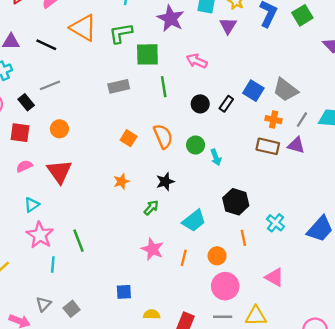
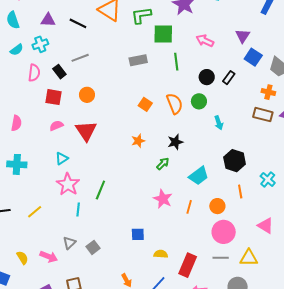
purple triangle: (228, 26) -> (243, 36), moved
blue square: (253, 91) -> (253, 57), moved
green circle: (196, 145) -> (199, 101), moved
green line: (78, 241) -> (100, 190), turned 42

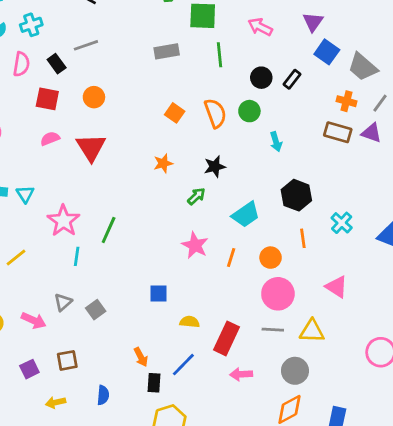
cyan triangle: (62, 158) -> (25, 194), moved, turned -32

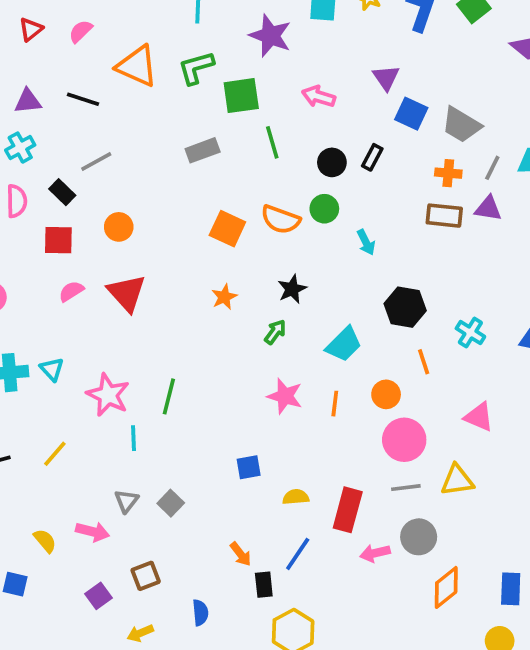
orange square: (175, 113) -> (227, 229), size x1.4
orange semicircle: (215, 113) -> (281, 219), turned 140
gray circle: (295, 371) -> (419, 537), moved

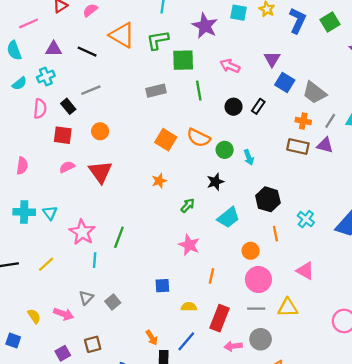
green circle: (324, 209) -> (225, 150), moved
black star: (292, 289) -> (215, 182), moved
orange line: (335, 404) -> (211, 276), moved

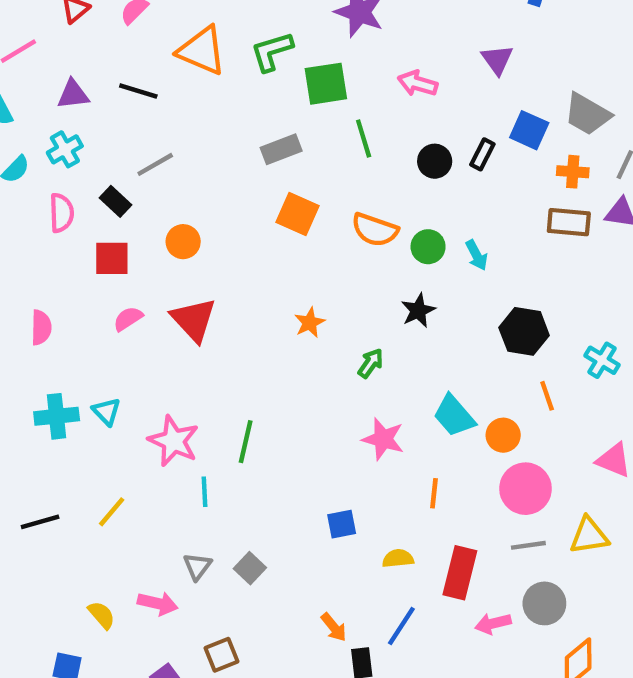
blue square: (285, 83) -> (529, 130), moved
orange square: (166, 140) -> (297, 214), moved
cyan trapezoid: (228, 218) -> (454, 416), moved, turned 95

